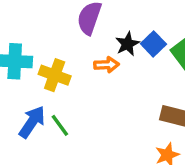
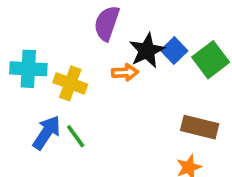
black star: (127, 44) -> (147, 51), size x1.4

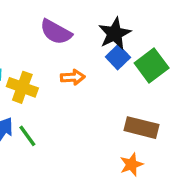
purple semicircle: (107, 23) -> (56, 32), turned -80
black star: (147, 51) -> (115, 34), moved

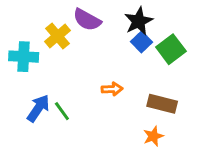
orange arrow: (73, 77) -> (112, 89), moved
yellow cross: (22, 87) -> (57, 36), moved, turned 30

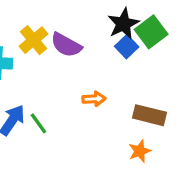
purple semicircle: (87, 20) -> (66, 45), moved
green square: (171, 49) -> (151, 32), moved

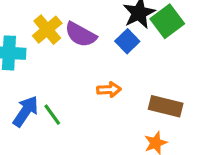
blue square: (127, 47) -> (127, 41), moved

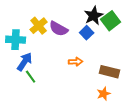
blue arrow: (26, 111) -> (25, 62), moved
green line: (52, 115) -> (31, 77), moved

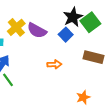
brown rectangle: (110, 72) -> (93, 57), moved

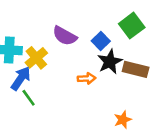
black star: (73, 17) -> (110, 62), moved
yellow cross: (16, 27) -> (36, 58), moved

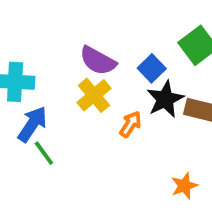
yellow cross: (36, 58) -> (94, 95), moved
orange arrow: (87, 78) -> (130, 124), turned -54

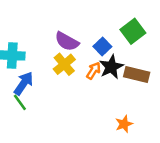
orange arrow: (130, 124) -> (93, 71), moved
green line: (44, 153) -> (20, 102), moved

